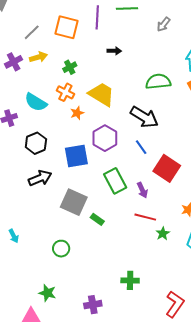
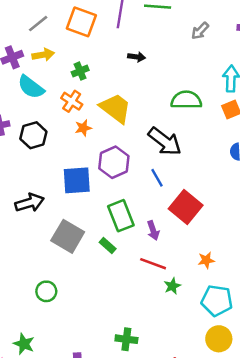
cyan semicircle: (36, 102) -> (31, 87), moved
black hexagon: (36, 143) -> (33, 135), moved
green rectangle: (97, 219) -> (108, 245), moved

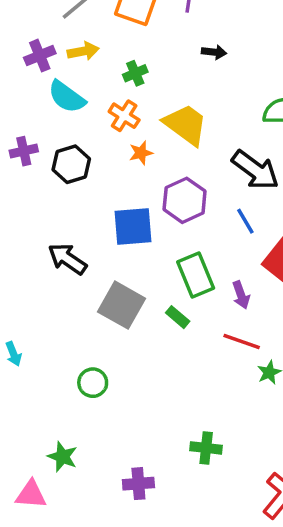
black arrow: (30, 203) -> (67, 259), turned -128

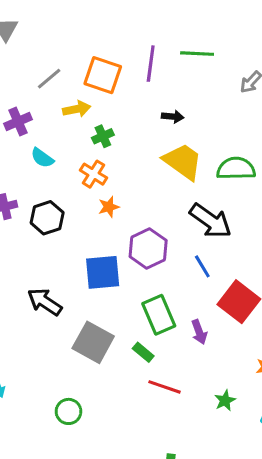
yellow arrow: (83, 51) -> (77, 109), moved
cyan semicircle: (67, 97) -> (42, 158), size x0.7
yellow trapezoid: (186, 125) -> (183, 161), moved
red line: (242, 342) -> (165, 387), moved

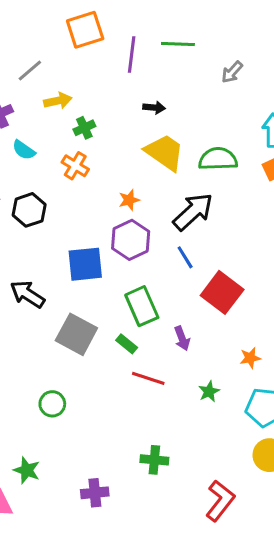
orange square: (103, 75) -> (85, 30), moved, turned -36
orange star: (109, 207) -> (129, 200), moved
black arrow: (211, 221) -> (193, 212), turned -78
purple arrow: (199, 332) -> (182, 338), moved

